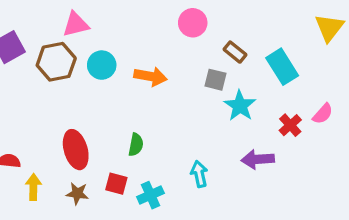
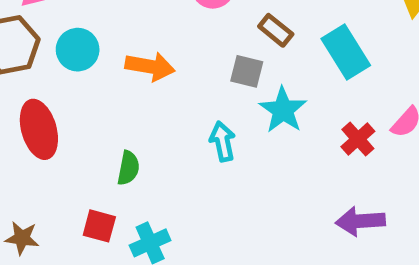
red ellipse: (76, 150) -> (39, 129), moved
purple arrow: (258, 159) -> (360, 221), moved
cyan arrow: (199, 174) -> (223, 141), moved
brown star: (77, 193) -> (22, 238), moved

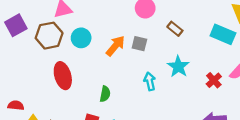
cyan rectangle: (346, 52) -> (223, 34), moved, turned -35
orange arrow: (150, 67) -> (115, 46), turned -60
gray square: (247, 71) -> (139, 44), moved

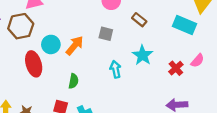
cyan circle: (81, 38) -> (51, 44), moved
orange arrow: (115, 46) -> (75, 46), moved

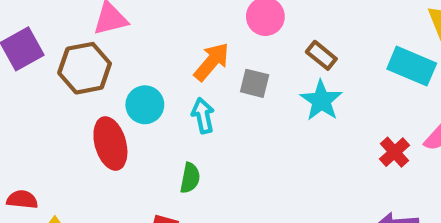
orange arrow: (75, 46) -> (212, 62), moved
cyan star: (142, 55) -> (321, 100), moved
cyan arrow: (116, 69) -> (203, 116), moved

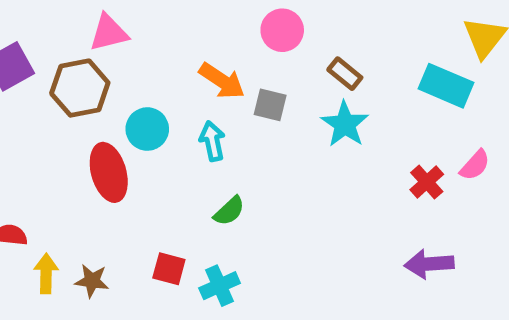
orange arrow: (212, 62) -> (222, 81), turned 84
green semicircle: (190, 178) -> (229, 211), moved, turned 36

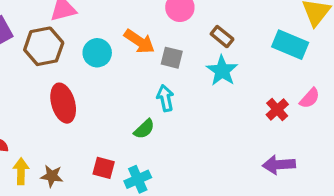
cyan circle: (147, 129) -> (97, 53), moved
cyan arrow: (212, 141) -> (165, 98), moved

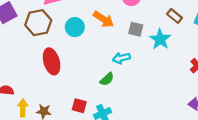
brown rectangle: (222, 37) -> (175, 16), moved
gray square: (172, 58) -> (136, 29), moved
cyan arrow: (165, 98) -> (121, 58), turned -91

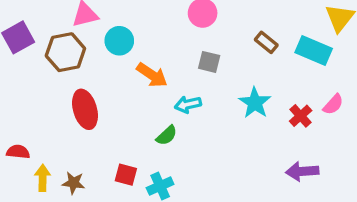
orange arrow: (104, 19) -> (152, 75), moved
cyan circle: (75, 27) -> (119, 41), moved
cyan star: (160, 39) -> (255, 103), moved

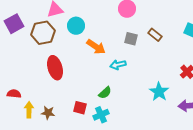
brown rectangle: (266, 42) -> (155, 35), moved
cyan star: (255, 103) -> (159, 92), moved
green semicircle: (167, 135) -> (105, 93), moved

